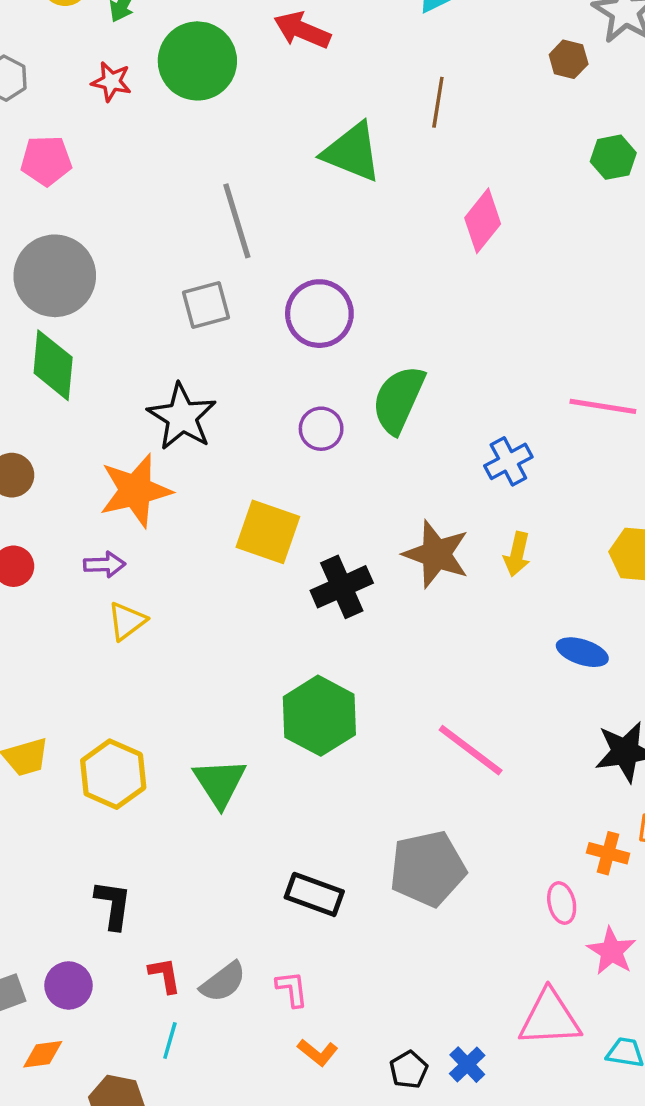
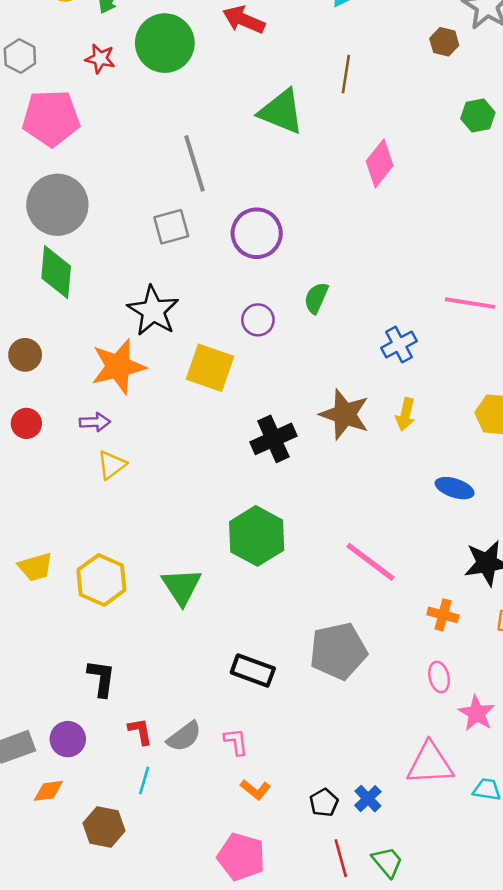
pink pentagon: (46, 161) -> (51, 118), size x1.5
green semicircle: (398, 400) -> (316, 298), size x0.6
yellow square: (268, 532) -> (210, 368), moved
orange cross: (608, 853) -> (443, 615), moved

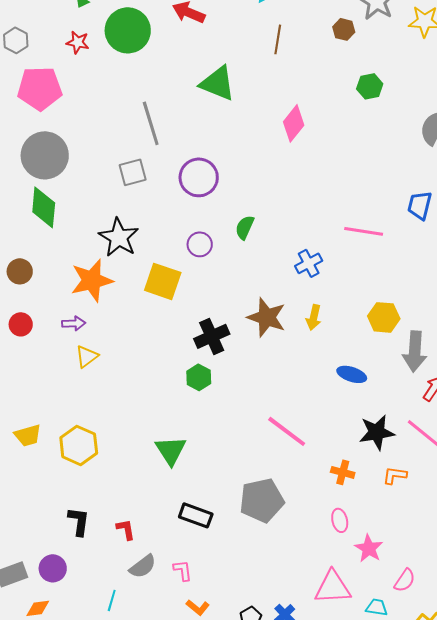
brown line: (346, 74) -> (278, 39), moved
green hexagon: (257, 536) -> (199, 377), moved, size x0.6
green triangle: (182, 586) -> (171, 450), moved
red L-shape: (140, 731) -> (126, 529), moved

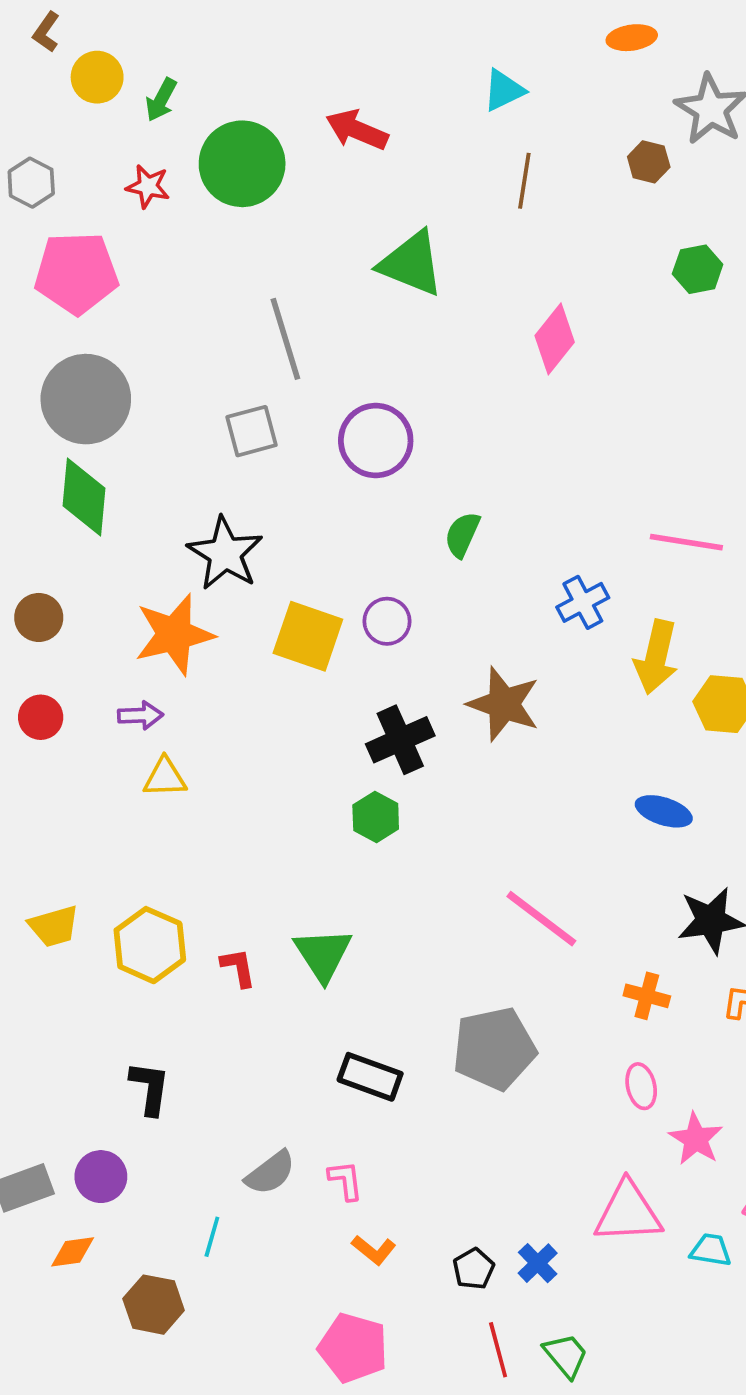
purple circle: (200, 244) -> (387, 621), moved
yellow arrow: (314, 317) -> (656, 657), moved, size x1.5
yellow triangle: (87, 356) -> (165, 777), turned 35
red L-shape: (126, 529) -> (238, 968), moved

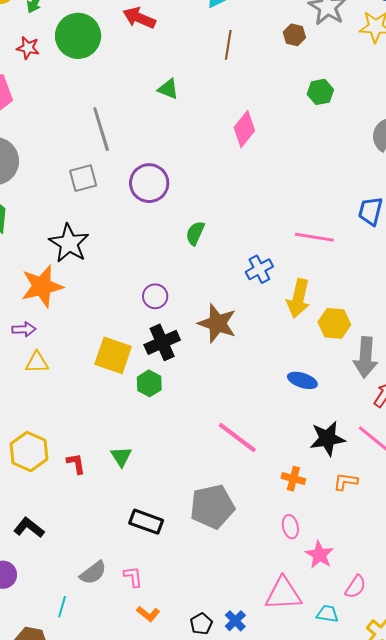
green triangle: (411, 264) -> (168, 89), size x0.6
purple circle: (387, 621) -> (155, 296), moved
yellow square: (308, 636) -> (113, 355), moved
green triangle: (323, 954) -> (121, 457), size x0.7
black L-shape: (150, 1088) -> (29, 528), turned -60

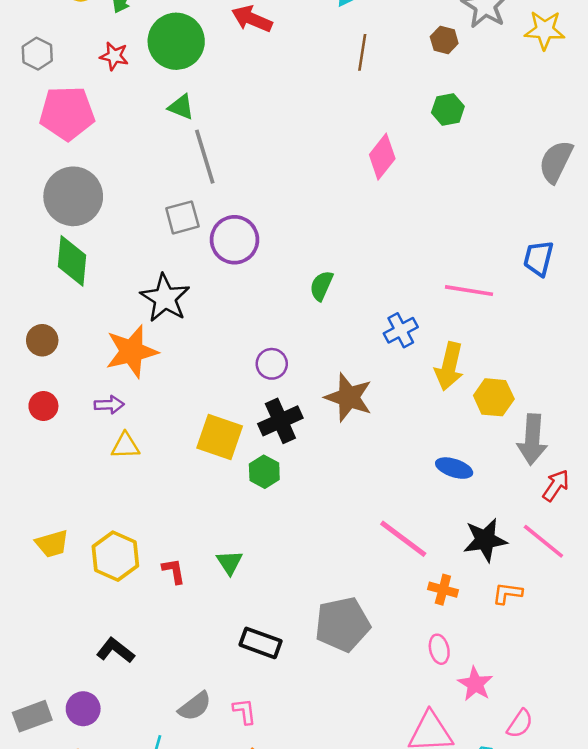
green triangle: (168, 89) -> (181, 107), moved
green hexagon: (320, 92) -> (448, 109), moved
purple circle: (149, 183) -> (234, 240), moved
pink line: (237, 438) -> (403, 539), moved

